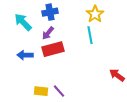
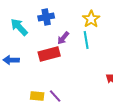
purple arrow: (48, 33) -> (63, 38), moved
blue arrow: (25, 55) -> (11, 60), moved

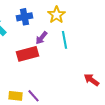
yellow star: (91, 19) -> (56, 15), moved

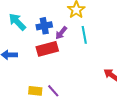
blue cross: (24, 17) -> (44, 26), moved

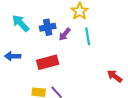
red rectangle: (47, 49) -> (48, 62), moved

